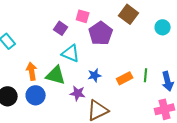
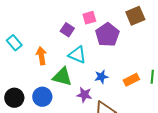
brown square: (129, 14) -> (135, 16), turned 30
pink square: (83, 16) -> (89, 18), turned -32
orange arrow: (32, 71) -> (41, 56), moved

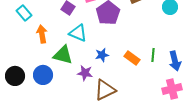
cyan rectangle: (14, 43) -> (24, 13), moved
orange rectangle: (131, 80) -> (132, 58), turned 63

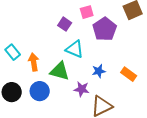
cyan rectangle: (24, 13) -> (13, 52), moved
orange arrow: (42, 34) -> (34, 62), moved

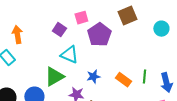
orange arrow: (34, 62) -> (17, 35), moved
green triangle: (60, 71) -> (54, 77), turned -45

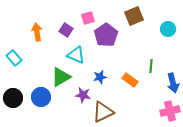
orange arrow: (17, 35) -> (37, 32), moved
green line: (144, 77) -> (151, 66), moved

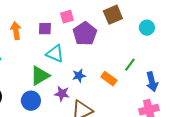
purple square: (66, 30) -> (45, 29), turned -32
green line: (151, 66) -> (130, 65), turned 32
blue circle: (41, 97) -> (31, 101), moved

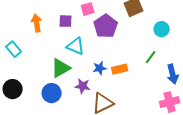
cyan circle: (147, 28) -> (162, 29), moved
orange rectangle: (109, 79) -> (120, 69), moved, turned -49

